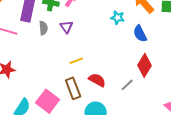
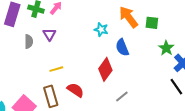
gray semicircle: (43, 28) -> (29, 41), moved
red diamond: (145, 65) -> (105, 69), moved
gray line: (127, 85) -> (122, 97), moved

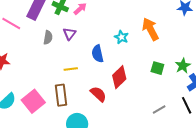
green square: (152, 23) -> (157, 68), moved
blue semicircle: (122, 47) -> (98, 54), moved
red semicircle: (75, 90) -> (98, 94), moved
gray line: (122, 97) -> (159, 109), moved

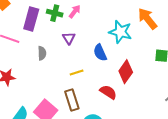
gray semicircle: (48, 37) -> (42, 53), moved
cyan star: (121, 37) -> (120, 32), size x1.6

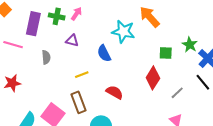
purple triangle: (69, 38) -> (72, 41), turned -40
red diamond: (126, 72) -> (153, 78), moved

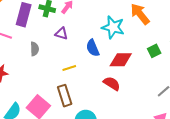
green square: (166, 53) -> (154, 51), turned -32
red diamond: (153, 78) -> (121, 60), moved, turned 55
red semicircle: (114, 92) -> (112, 84), moved

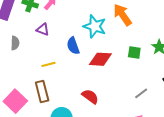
green square: (154, 51) -> (134, 53), turned 32
red semicircle: (112, 84) -> (90, 96), moved

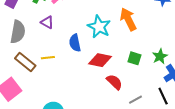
gray semicircle: (15, 43) -> (18, 32), size x1.6
brown rectangle: (42, 91) -> (25, 62), moved, turned -45
red semicircle: (90, 96) -> (114, 82), moved

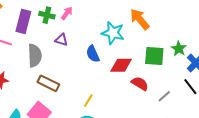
yellow line: (48, 58) -> (88, 101), moved, turned -40
green square: (134, 58) -> (154, 56), size x1.5

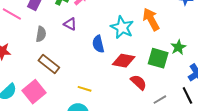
green star: (179, 49) -> (178, 47), moved
gray semicircle: (35, 55) -> (41, 34), size x0.7
yellow line: (88, 101) -> (85, 89), turned 64

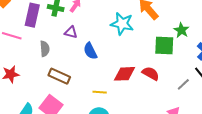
blue semicircle: (98, 44) -> (90, 51), moved
red diamond: (124, 61) -> (124, 74), moved
gray line: (160, 100) -> (183, 84), moved

